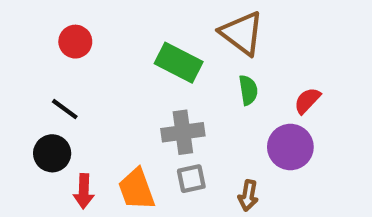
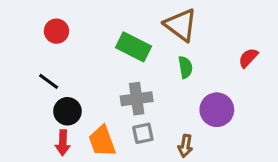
red semicircle: (307, 101) -> (248, 58), moved
black circle: (52, 153) -> (67, 111), moved

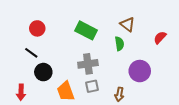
brown triangle: (181, 25) -> (128, 24), moved, size x0.7
red circle: (56, 31) -> (37, 28), moved
red arrow: (63, 143) -> (21, 92), moved

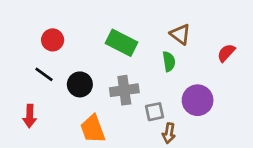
black circle: (43, 72) -> (80, 84), moved
gray square: (92, 86) -> (154, 112), moved
red arrow: (21, 92) -> (30, 116), moved

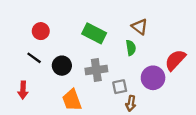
red semicircle: (226, 53) -> (175, 60), moved, size x1.5

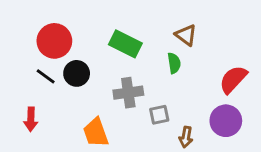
red circle: (41, 31) -> (54, 41), size x1.5
black circle: (62, 66) -> (77, 73), moved
purple circle: (153, 78) -> (226, 121), moved
brown arrow: (131, 103) -> (186, 137), moved

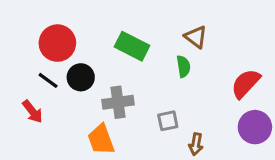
gray cross: (128, 93) -> (118, 102), moved
red arrow: (31, 119) -> (32, 112), moved, turned -40
purple circle: (226, 121) -> (255, 127), moved

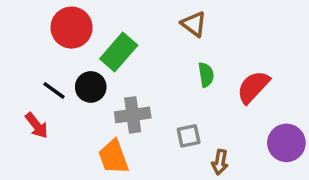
brown triangle: (196, 37) -> (194, 24), moved
red circle: (57, 43) -> (72, 28), moved
green rectangle: (132, 46) -> (119, 52), moved, turned -76
red semicircle: (246, 84) -> (253, 87), moved

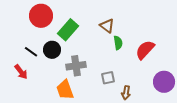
brown triangle: (194, 24) -> (107, 26), moved

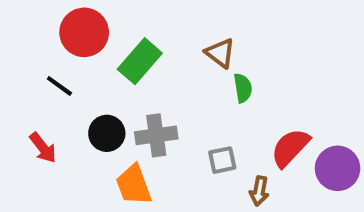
black circle: (52, 50) -> (107, 133), moved
red semicircle: (145, 50) -> (290, 148), moved
black line: (31, 52) -> (59, 86), moved

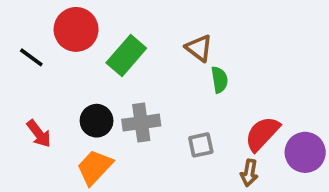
black line: (59, 86) -> (31, 57), moved
orange trapezoid: (134, 185) -> (95, 167), moved, turned 63
brown arrow: (259, 191) -> (249, 173), moved

